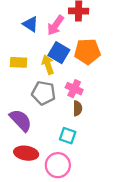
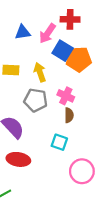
blue triangle: (30, 24) -> (23, 32), turned -42
blue square: (59, 53) -> (63, 51), moved
pink circle: (58, 165) -> (82, 171), moved

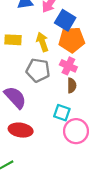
orange pentagon: (79, 59) -> (72, 40), moved
pink circle: (82, 171) -> (76, 131), moved

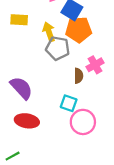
yellow rectangle: (13, 40) -> (19, 20), moved
pink cross: (68, 66) -> (95, 65), moved, turned 35
gray pentagon: (38, 70) -> (58, 48), moved

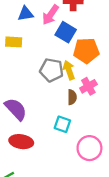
orange pentagon: (79, 30) -> (86, 51), moved
yellow arrow: (49, 32) -> (69, 70), moved
pink circle: (83, 122) -> (89, 148), moved

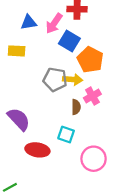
orange pentagon: (86, 51) -> (90, 60), turned 30
yellow arrow: (69, 70) -> (73, 80), turned 114
red ellipse: (21, 142) -> (37, 150), moved

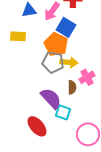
orange pentagon: (90, 60) -> (56, 44), moved
purple semicircle: (19, 119) -> (51, 98), moved
red ellipse: (37, 150) -> (37, 126), turned 40

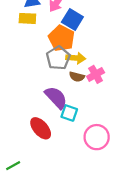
yellow rectangle: (18, 36) -> (27, 18), moved
gray pentagon: (53, 62) -> (58, 58), turned 30
brown semicircle: (72, 87) -> (77, 77), moved, turned 104

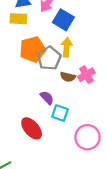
orange pentagon: (61, 38) -> (33, 49), moved, turned 30
yellow arrow: (76, 58) -> (67, 47), moved, turned -90
purple semicircle: (56, 98) -> (47, 98), size x0.6

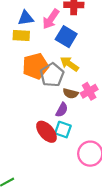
yellow arrow: (67, 47) -> (69, 64), turned -60
purple semicircle: (47, 98) -> (62, 110), moved, turned 72
red ellipse: (32, 128) -> (46, 132), moved

